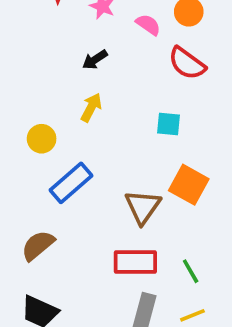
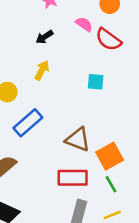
pink semicircle: (148, 25) -> (84, 24), moved
orange square: (189, 185) -> (110, 156), moved, turned 32
brown triangle: (143, 207) -> (78, 139), turned -44

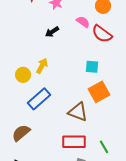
yellow arrow: (42, 70) -> (42, 66), moved
orange square: (110, 156) -> (99, 92), moved

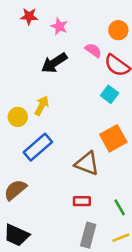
black arrow: (52, 32) -> (54, 63), size x1.5
cyan square: (92, 67) -> (110, 94), moved, turned 32
red rectangle: (74, 142) -> (82, 201), size x0.6

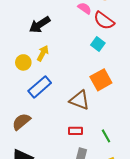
black arrow: (54, 63) -> (40, 25), moved

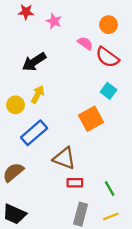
cyan square: (98, 44) -> (108, 91), moved
orange square: (101, 80) -> (91, 119), moved
brown triangle: (79, 100) -> (64, 158), moved

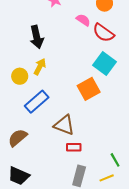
black arrow: (34, 62) -> (37, 37), turned -70
cyan square: (108, 91) -> (104, 63), size x1.5
green line: (110, 189) -> (115, 160), moved

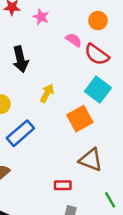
yellow arrow: (40, 67) -> (47, 93), moved
brown triangle: (64, 125) -> (91, 160), moved

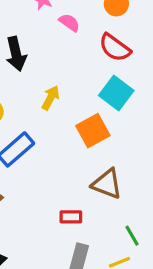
pink semicircle: (74, 40) -> (69, 23), moved

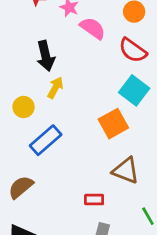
pink semicircle: (69, 23) -> (93, 28), size x1.4
yellow arrow: (51, 98) -> (55, 88), moved

